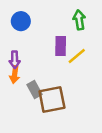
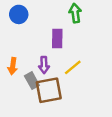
yellow line: (77, 56) -> (73, 67), moved
purple arrow: (15, 60) -> (44, 65), moved

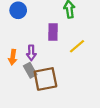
purple arrow: (44, 65) -> (31, 53), moved
yellow line: (73, 67) -> (77, 46), moved

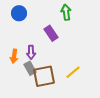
purple rectangle: (53, 32) -> (51, 33), turned -35
yellow line: (77, 46) -> (73, 72), moved

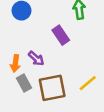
purple arrow: (31, 52) -> (36, 58), turned -48
gray rectangle: (30, 68) -> (24, 83), moved

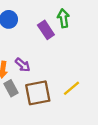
purple rectangle: (61, 35) -> (46, 30), moved

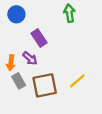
purple rectangle: (46, 30) -> (39, 38), moved

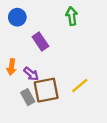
purple arrow: (30, 58) -> (31, 74), moved
gray rectangle: (19, 81) -> (28, 97), moved

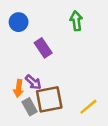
orange arrow: (12, 67) -> (19, 88), moved
yellow line: (80, 85) -> (88, 107), moved

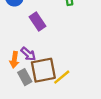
yellow line: (88, 107) -> (62, 77), moved

